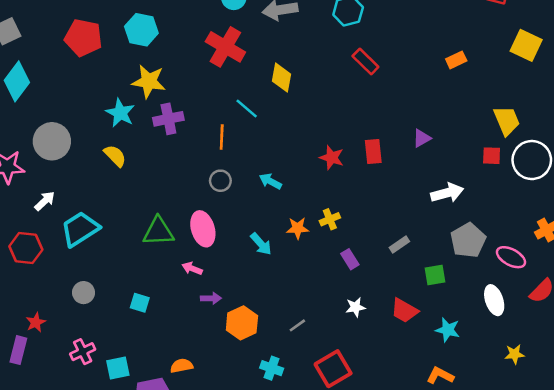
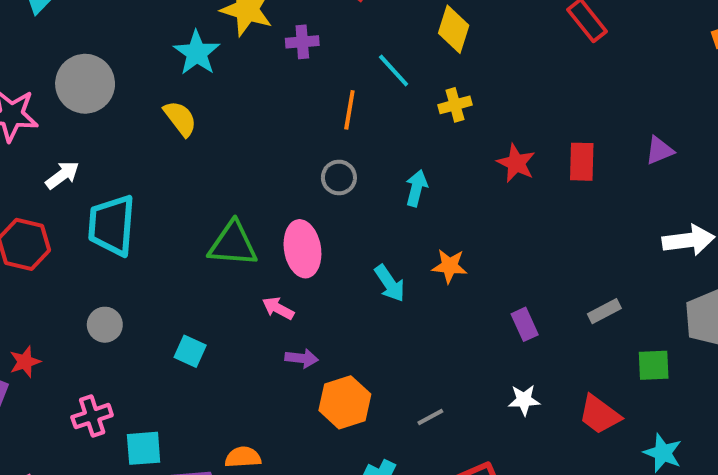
purple cross: (168, 119) -> (302, 42), moved, size x0.7
cyan arrow: (270, 181) -> (416, 188), turned 70
yellow cross: (330, 219) -> (455, 105), moved
cyan trapezoid: (80, 229) -> (112, 225), turned -60

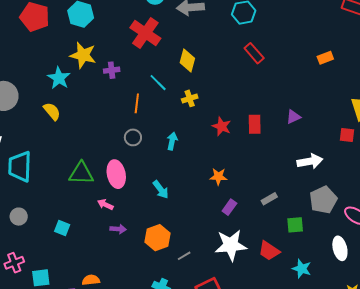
orange star: (450, 266) -> (218, 177), moved
purple rectangle: (525, 324) -> (229, 207), turned 63
white star: (524, 400) -> (231, 245), size x2.0
orange hexagon: (345, 402) -> (157, 238), moved

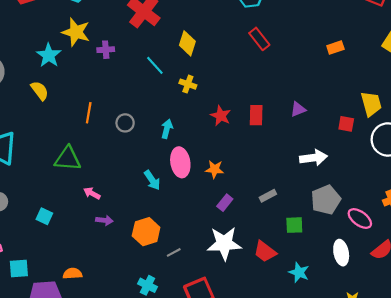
yellow cross: (190, 98) -> (188, 84), turned 35
orange line: (137, 103) -> (89, 113), moved
red square: (347, 135) -> (346, 124), moved
pink ellipse: (116, 174) -> (180, 162), moved

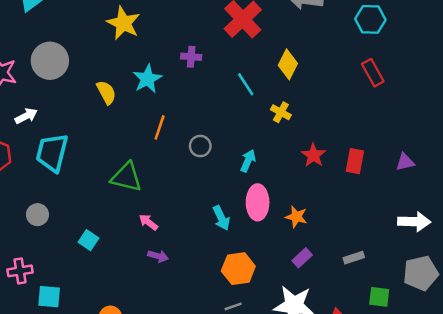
yellow star: (76, 32) -> (123, 23), moved
cyan star: (49, 55) -> (147, 79), moved
orange hexagon: (146, 232) -> (238, 269), moved

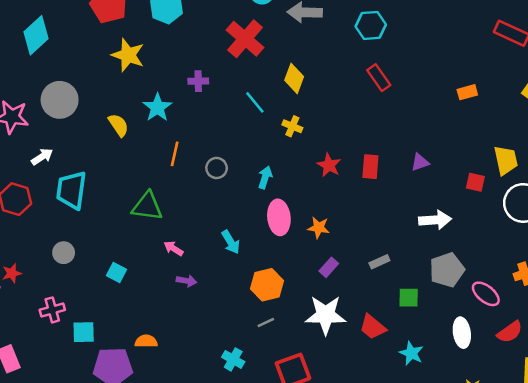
cyan arrow: (221, 218) -> (231, 242), moved

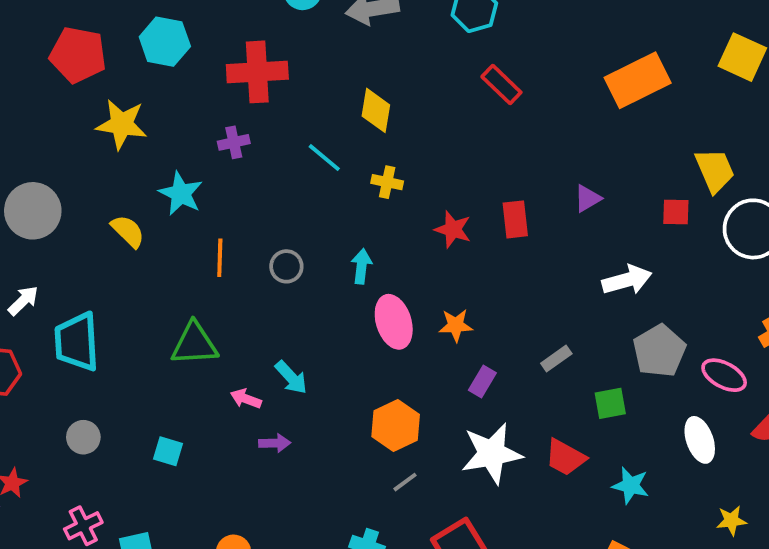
red cross: (245, 39) -> (257, 72), moved, turned -33
orange rectangle: (467, 92) -> (638, 80), size x2.0
cyan arrow: (231, 242) -> (291, 377), moved

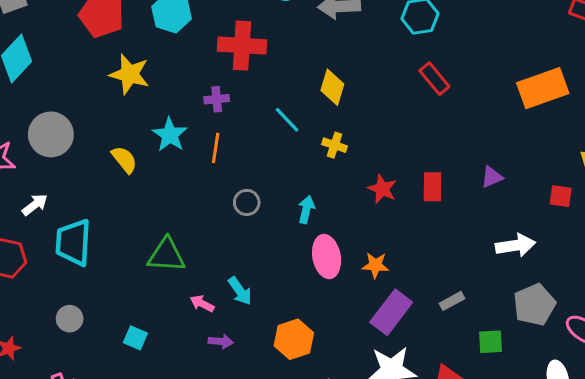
orange line: (220, 258) -> (216, 148), moved
purple rectangle: (482, 382) -> (391, 312), size x1.8
orange hexagon: (396, 425) -> (294, 339), moved

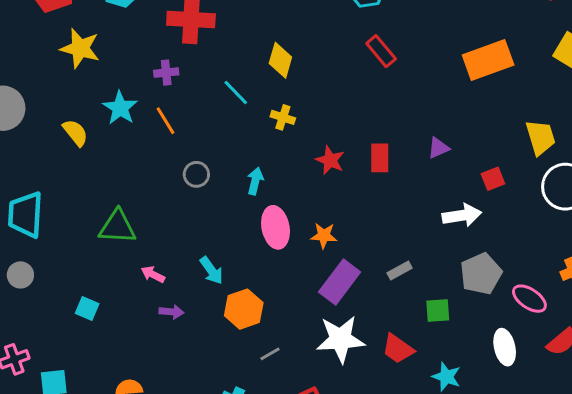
orange line: (216, 148) -> (165, 121), turned -40
red square: (561, 196) -> (493, 179), moved, turned -30
cyan arrow: (240, 291) -> (211, 270), moved
gray circle: (70, 319) -> (20, 275), moved

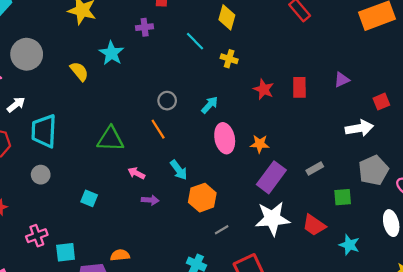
orange line: (165, 121) -> (158, 129), moved
cyan arrow: (255, 181) -> (210, 105), turned 30

